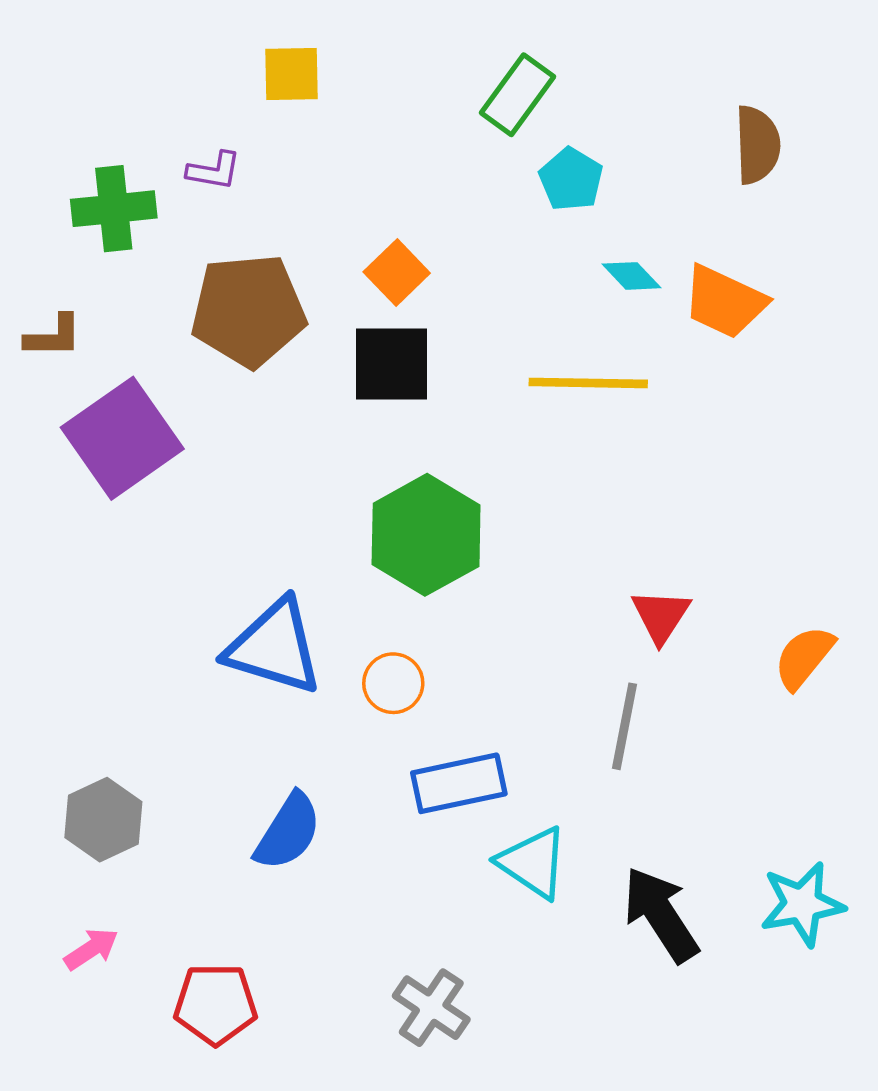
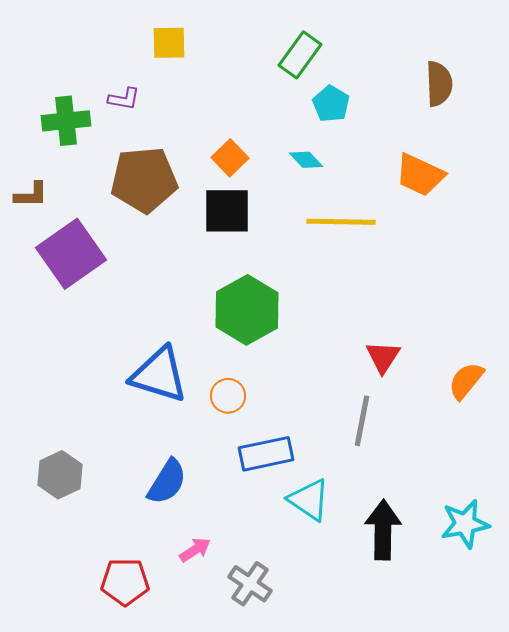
cyan diamond: (631, 276) -> (306, 160), moved
black arrow: (661, 914) -> (383, 530), turned 34
pink arrow: (91, 949) -> (195, 550), moved

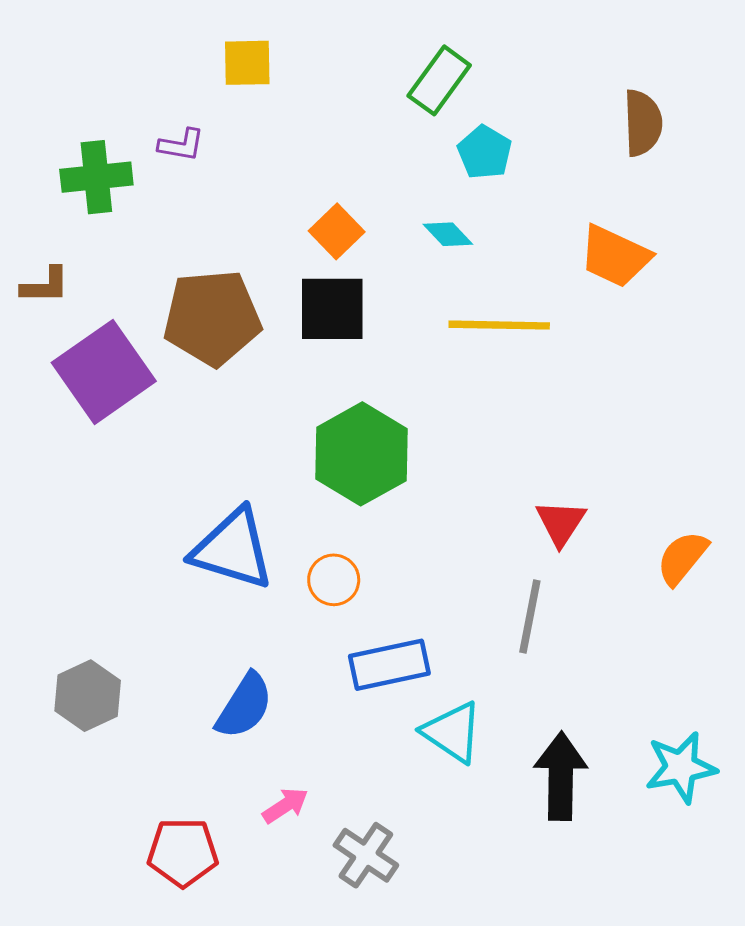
brown pentagon: (144, 180) -> (212, 318), moved

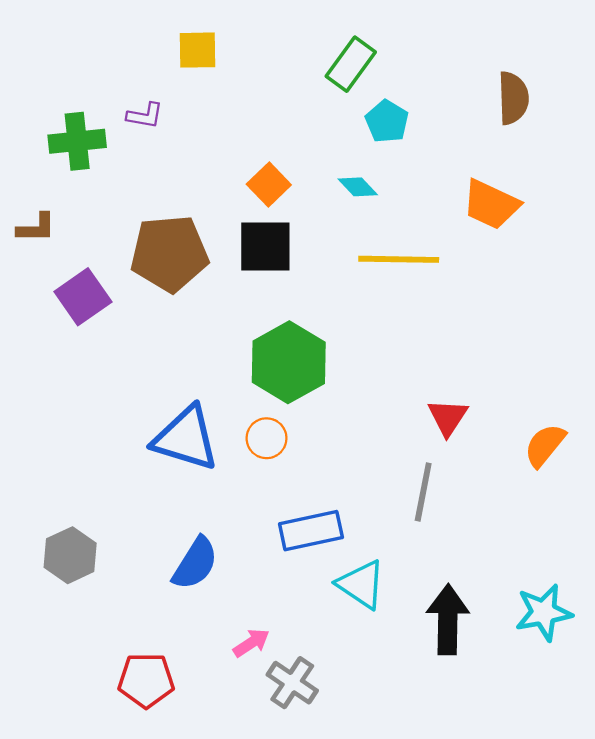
purple square: (104, 372) -> (83, 297), size x0.7
orange circle: (334, 580) -> (267, 438), moved
pink arrow: (285, 805) -> (251, 643), moved

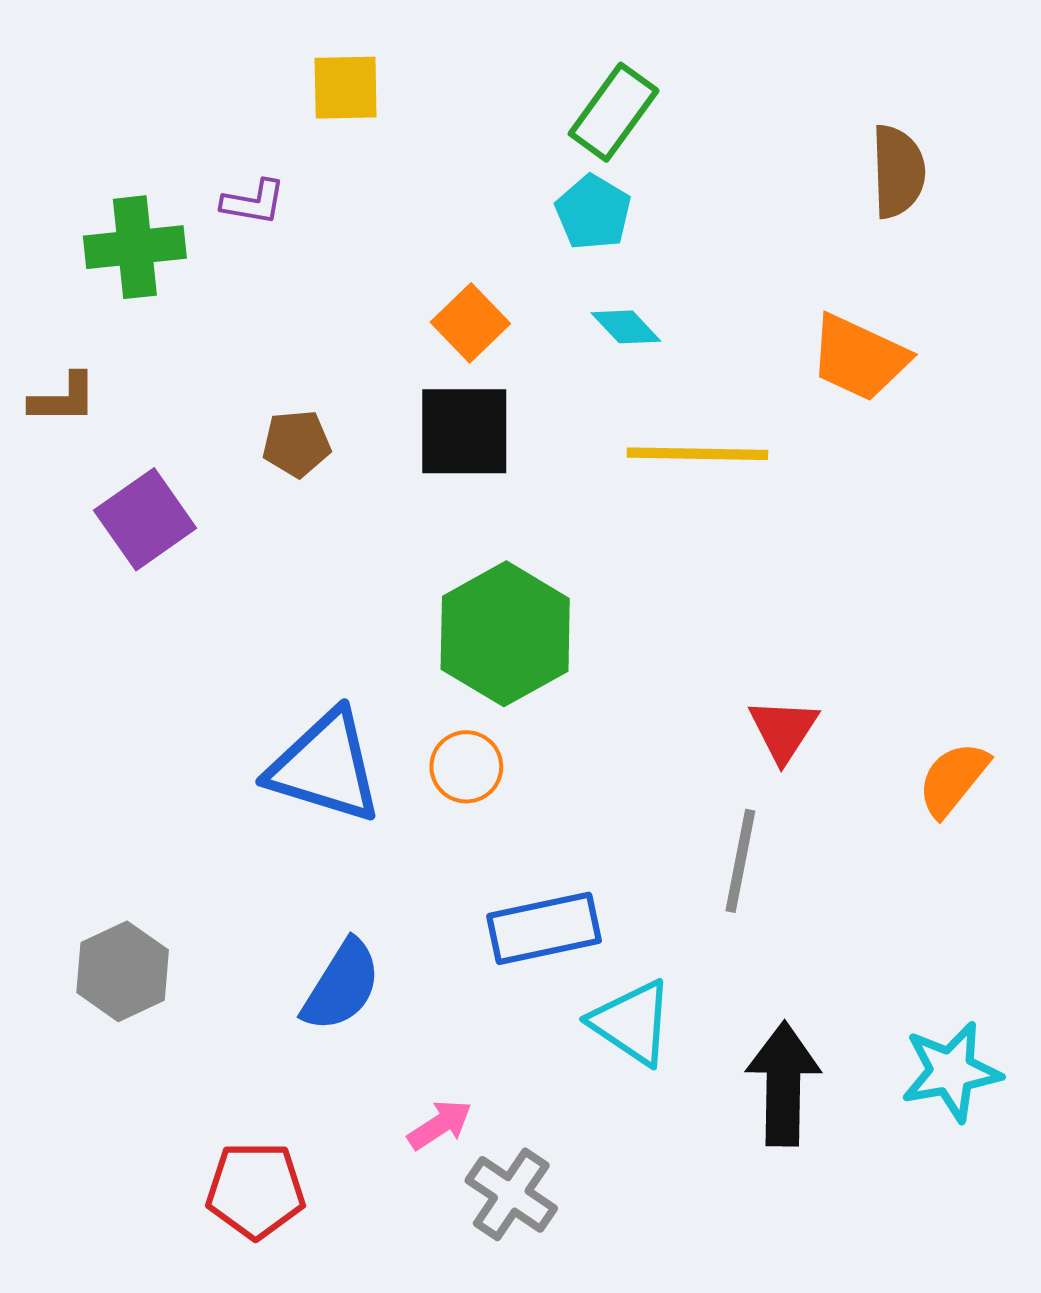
cyan pentagon: (387, 121) -> (593, 212), moved
brown pentagon: (169, 254) -> (296, 444), size x0.5

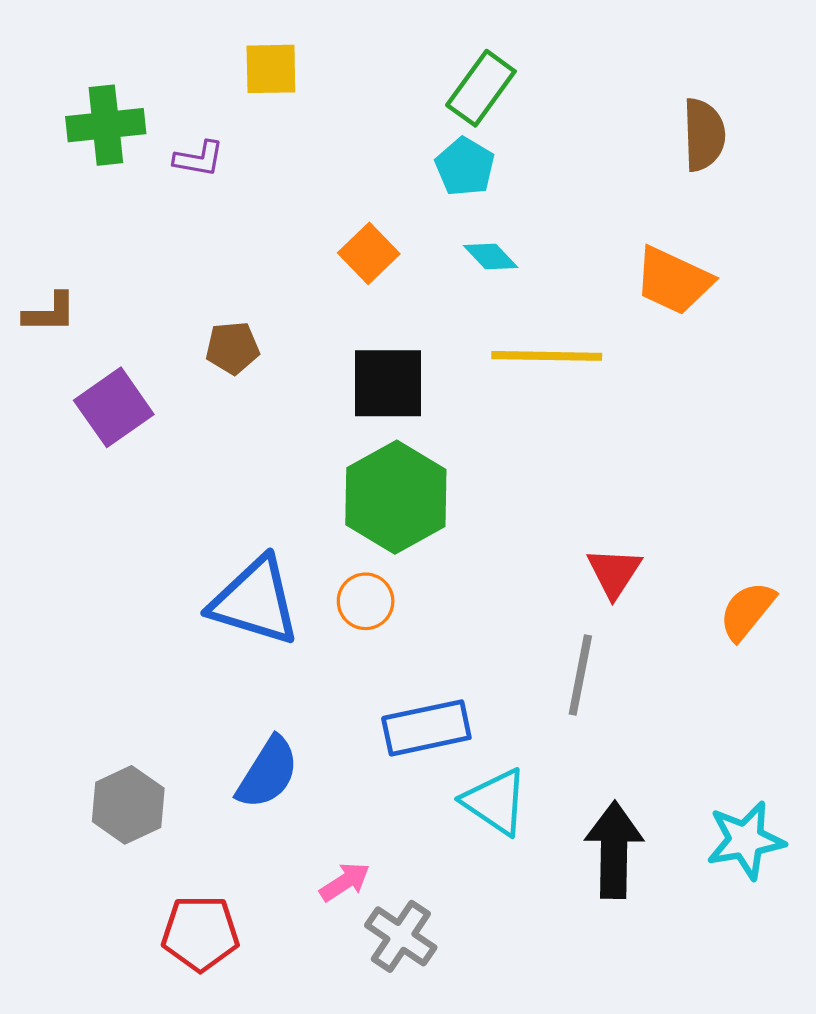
green cross: (135, 247) -> (106, 125), moved
black square: (464, 431) -> (388, 383), moved
gray hexagon: (123, 971) -> (128, 805), moved

